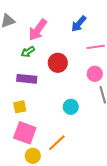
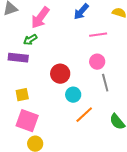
red circle: (58, 63) -> (60, 74), moved
purple rectangle: (27, 79) -> (18, 58), moved
orange line: (57, 143) -> (84, 115), moved

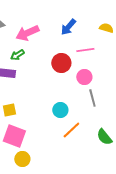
pink arrow: (40, 18) -> (27, 33), turned 30
red circle: (60, 74) -> (61, 63), moved

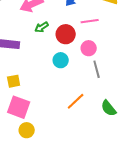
green arrow: (17, 55) -> (42, 27), moved
cyan circle: (60, 110) -> (61, 60), moved

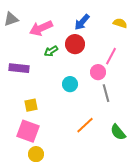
pink line: (90, 21) -> (111, 56), moved, turned -54
red circle: (66, 34) -> (75, 44), moved
yellow square: (14, 81) -> (31, 105), moved

